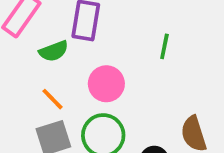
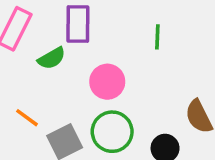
orange line: (52, 99) -> (27, 118), moved

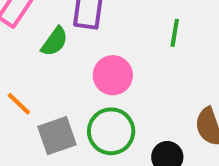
green semicircle: (52, 58) -> (55, 41), turned -32

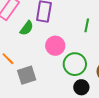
green circle: (111, 131) -> (75, 64), moved

